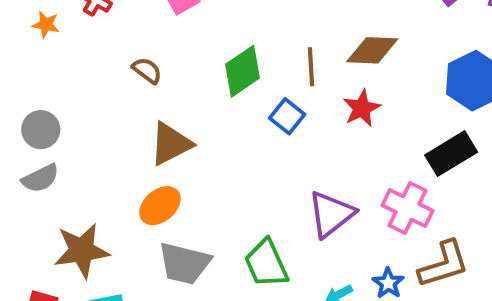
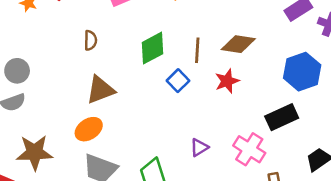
brown semicircle: (147, 70) -> (90, 40), turned 48
purple triangle: (331, 214) -> (199, 147), size x0.6

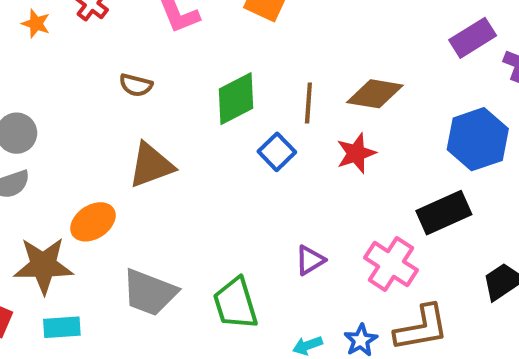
brown semicircle: (90, 40) -> (136, 85), turned 102
orange ellipse: (89, 129) -> (93, 222), moved

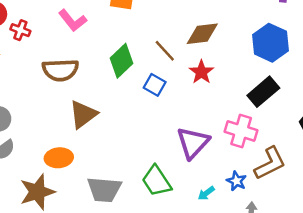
brown semicircle: (136, 85) -> (60, 70), size x1.8
brown line: (308, 103) -> (165, 51), turned -30
orange ellipse: (93, 222) -> (59, 158), turned 44
purple triangle: (310, 260) -> (193, 143), size x1.8

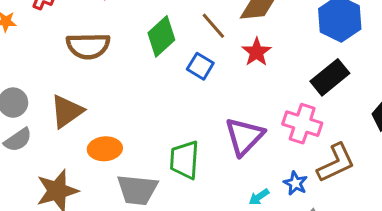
brown triangle: (83, 114) -> (67, 111), moved
orange ellipse: (59, 158) -> (105, 149), moved
green trapezoid: (157, 181) -> (184, 160), moved, turned 36

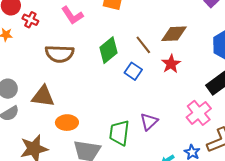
brown triangle: (67, 111) -> (43, 96), turned 40
pink cross: (302, 124) -> (199, 113), turned 30
purple triangle: (244, 136) -> (149, 122), moved, size x0.7

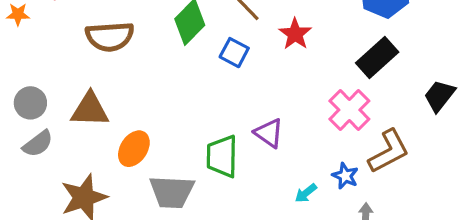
purple triangle: (149, 122) -> (269, 133), turned -36
orange ellipse: (67, 123) -> (134, 149), turned -50

